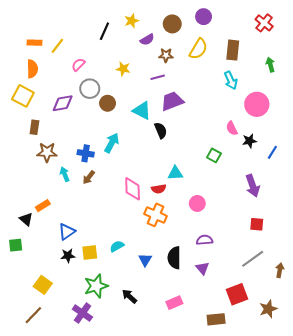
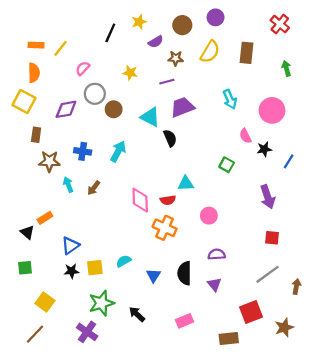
cyan arrow: (231, 80) -> (230, 99), moved
blue cross: (86, 153) -> (83, 151), moved
green square: (16, 245) -> (25, 268), moved

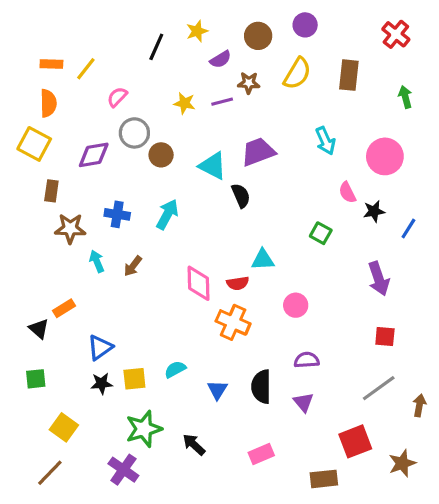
purple line: (167, 82) -> (222, 102), moved

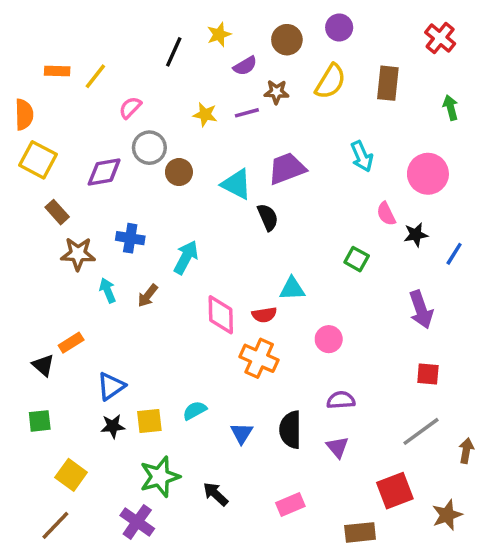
orange semicircle: (48, 103) -> (24, 115), moved
brown rectangle: (51, 191) -> (57, 212), turned -50
cyan arrow: (167, 214) -> (186, 257), moved

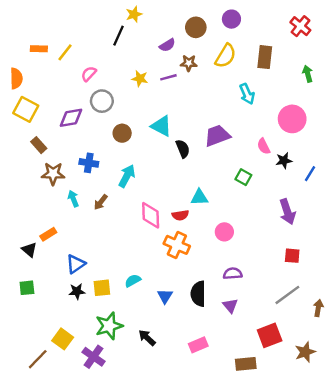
yellow star: (219, 34) -> (134, 14), moved
cyan arrow: (362, 156) -> (247, 94), moved
purple trapezoid: (287, 169) -> (217, 136), moved
brown circle: (179, 172) -> (122, 133), moved
yellow square: (71, 475) -> (63, 339), moved

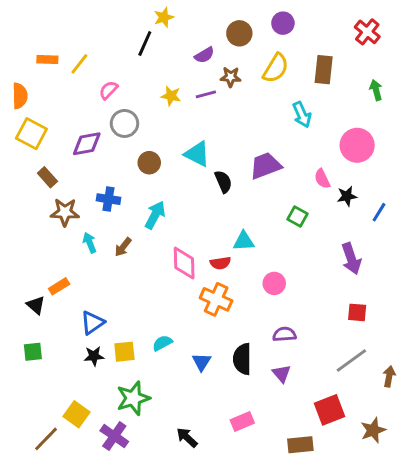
black arrow: (147, 338) -> (187, 438), moved

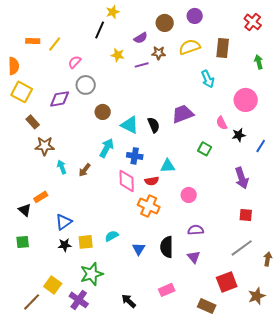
yellow semicircle: (276, 68) -> (190, 47), turned -140
yellow star: (171, 96) -> (118, 55), moved
cyan triangle: (197, 154) -> (130, 125), moved
blue cross: (108, 199) -> (135, 156), moved
brown rectangle: (300, 445) -> (207, 306), turned 30

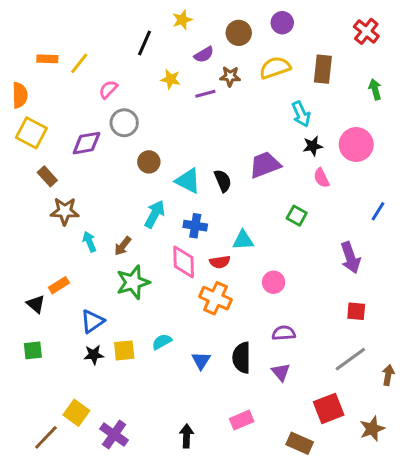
yellow star: (113, 12) -> (182, 20), moved
black star: (239, 135) -> (313, 146), moved
green star: (92, 274) -> (133, 282), moved
black arrow: (129, 301) -> (187, 436), turned 49

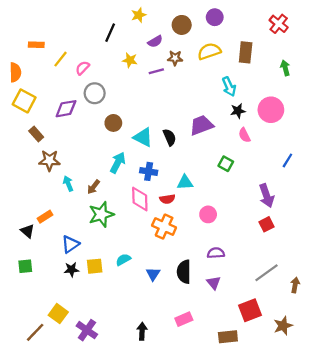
yellow line: (79, 63) -> (60, 59), moved
red square: (356, 311) -> (266, 224), moved, turned -32
brown rectangle: (300, 443) -> (228, 337), turned -30

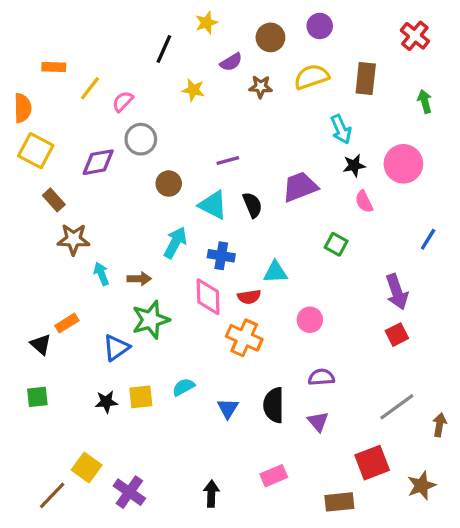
purple line: (156, 71) -> (228, 161), moved
brown arrow: (94, 187) -> (139, 279), turned -128
blue triangle: (70, 244) -> (116, 348), moved

